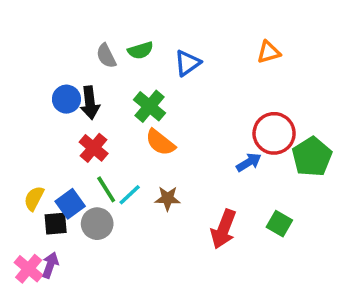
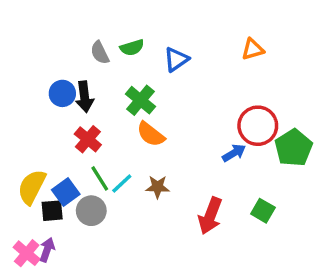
yellow semicircle: (34, 198) -> (32, 187), size x1.5

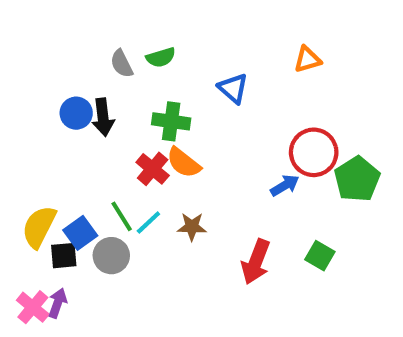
blue triangle: (176, 59) -> (233, 88), moved, turned -44
green cross: (141, 100) -> (171, 121), turned -32
red cross: (88, 139) -> (153, 169), moved

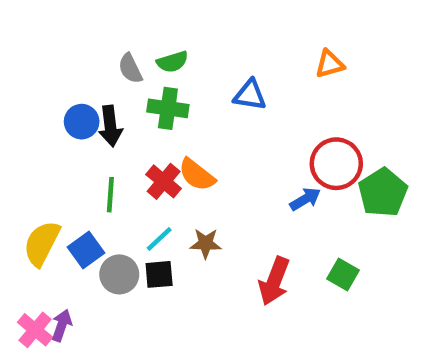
blue triangle: (233, 88) -> (250, 95), turned -32
green cross: (171, 121) -> (168, 108), moved
green line: (122, 216) -> (110, 195), moved, turned 36
black square: (64, 256) -> (159, 274), moved

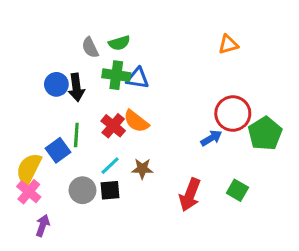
blue triangle: (250, 95) -> (138, 78), moved
blue square: (86, 250) -> (58, 150), moved
pink cross: (35, 330) -> (29, 192), moved

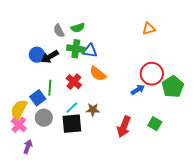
black arrow: (76, 87) -> (50, 57), turned 66
orange semicircle: (136, 121) -> (98, 74), moved
gray circle: (82, 190) -> (44, 118), moved
black square: (110, 190) -> (72, 124), size x1.5

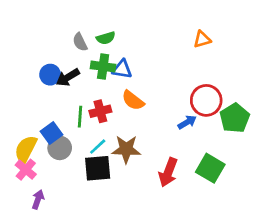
red cross: (74, 82) -> (100, 111), turned 35
green line: (50, 88) -> (80, 117), moved
brown star: (93, 110) -> (126, 149), size x1.5
gray circle: (44, 118) -> (60, 148), moved
green square: (155, 124) -> (210, 168), size x1.5

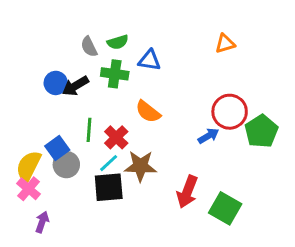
blue triangle: (122, 69) -> (149, 60), moved
red cross: (100, 111) -> (116, 137), moved, turned -30
green square: (210, 168) -> (225, 208), moved

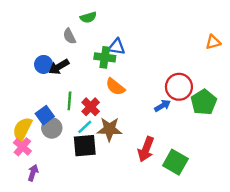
green semicircle: (118, 42) -> (88, 17), moved
orange triangle: (225, 44) -> (213, 42), moved
green cross: (115, 74) -> (105, 57), moved

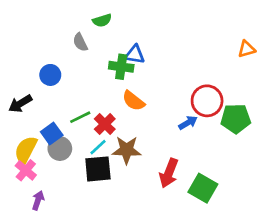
black arrow: (59, 67) -> (20, 104), moved
green line: (69, 101) -> (80, 117), turned 60
green pentagon: (204, 102) -> (236, 119), turned 30

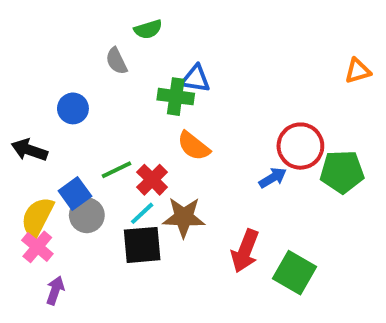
black arrow: (20, 104) -> (29, 150), turned 50

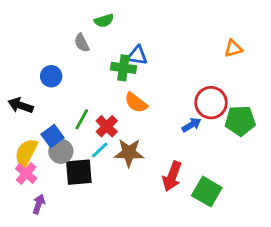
orange triangle: (358, 71) -> (233, 48), moved
green line: (116, 170) -> (82, 119), turned -35
black square: (142, 245) -> (79, 172), moved

